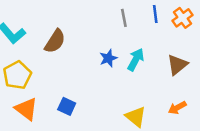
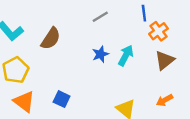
gray line: (124, 18) -> (100, 17), moved, turned 70
orange cross: (183, 18) -> (158, 31), moved

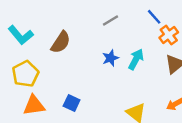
blue line: (144, 13) -> (154, 17), turned -35
orange triangle: (24, 101) -> (34, 105), turned -45

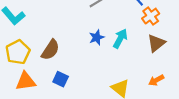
brown semicircle: (61, 42) -> (50, 50), moved

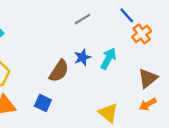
brown triangle: (156, 43) -> (148, 78), moved
brown semicircle: (50, 50) -> (59, 71), moved

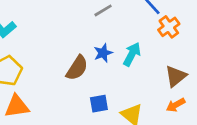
blue square: (43, 103) -> (99, 104), moved, turned -35

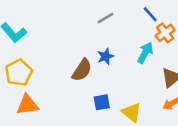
cyan arrow: (132, 54) -> (145, 53), moved

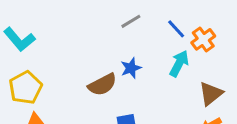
blue line: (150, 14) -> (176, 29), moved
brown semicircle: (82, 70) -> (102, 85), turned 30

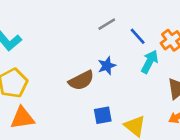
blue line: (176, 29) -> (138, 36), moved

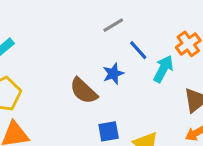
blue line: (138, 36) -> (138, 50), moved
brown semicircle: (81, 80) -> (84, 91), turned 70

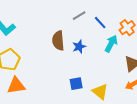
blue line: (138, 50) -> (100, 23), moved
brown semicircle: (84, 91) -> (58, 41), moved, turned 42

